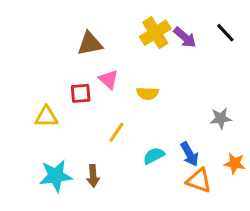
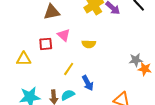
blue arrow: (190, 154) -> (88, 83), moved
cyan semicircle: (154, 156) -> (68, 95), moved
orange star: (235, 163) -> (145, 69), moved

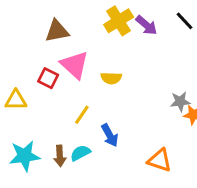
pink triangle: (64, 35) -> (74, 65), size x1.5
red square: (46, 44) -> (48, 78), turned 32

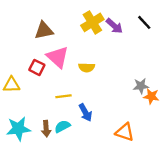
yellow line: (82, 115) -> (63, 96), turned 49

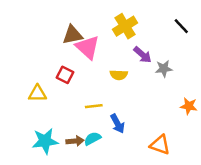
purple arrow: (114, 26) -> (142, 55), moved
pink triangle: (58, 57) -> (88, 47), moved
gray star: (141, 86) -> (164, 69), moved
brown arrow: (46, 129) -> (75, 141), turned -91

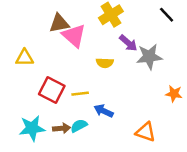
gray star: (164, 69) -> (149, 57), size x1.5
red square: (65, 75) -> (52, 90), moved, size x1.5
yellow triangle: (37, 94) -> (25, 58), moved
blue arrow: (118, 124) -> (104, 111), turned 144

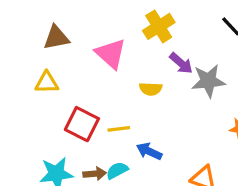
brown triangle: (59, 23) -> (56, 38), moved

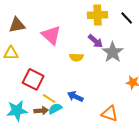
yellow cross: (159, 26) -> (98, 15), moved, turned 30
gray star: (208, 81) -> (113, 52), turned -30
yellow line: (119, 129) -> (49, 99), moved, turned 40

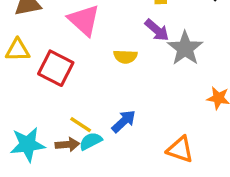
red square: (33, 79) -> (56, 68), moved
blue arrow: (75, 96) -> (124, 121), turned 112

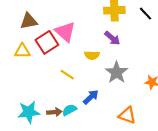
gray star: (185, 48) -> (117, 72), moved
red square: (56, 68) -> (47, 42), moved, turned 30
yellow line: (81, 125) -> (67, 75), moved

